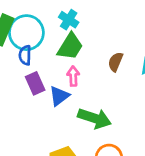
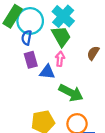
cyan cross: (69, 20) -> (63, 16), size x1.5
green trapezoid: (70, 46) -> (61, 36), turned -70
blue triangle: (59, 96) -> (47, 72), turned 35

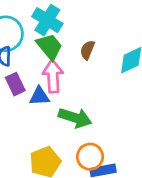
brown semicircle: (93, 53) -> (87, 50), moved
pink arrow: (60, 59) -> (53, 76), size x1.6

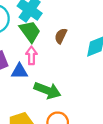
pink arrow: (53, 76) -> (31, 55), size x0.7

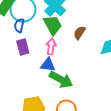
blue triangle: (19, 71) -> (48, 65), moved

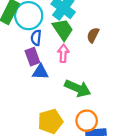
blue semicircle: (19, 25) -> (36, 38), moved
blue triangle: (48, 65) -> (40, 72), moved

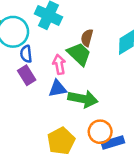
green trapezoid: (63, 29) -> (79, 54), moved
blue triangle: (40, 72) -> (57, 89), moved

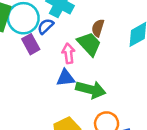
blue semicircle: (26, 54) -> (46, 26), moved, turned 49
purple rectangle: (27, 75) -> (31, 44), moved

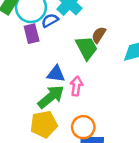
pink arrow: (68, 53) -> (76, 86), moved
green arrow: (91, 90) -> (51, 97), moved, turned -68

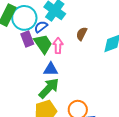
green trapezoid: (87, 48) -> (43, 44), moved
pink arrow: (76, 86) -> (58, 46), moved

